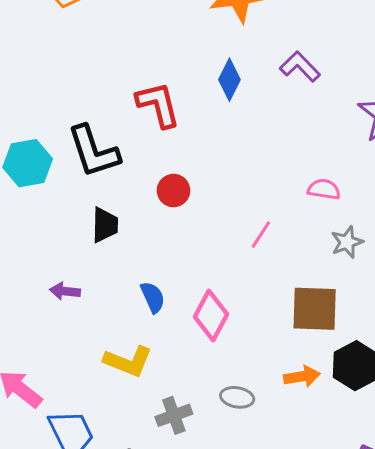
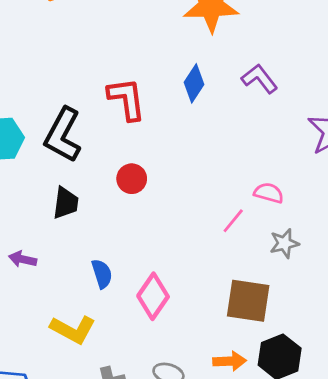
black L-shape: (94, 151) -> (63, 135), turned 40
pink line: (261, 235) -> (233, 221), moved

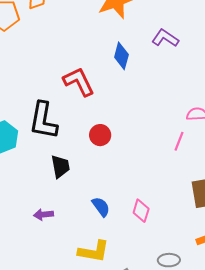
pink diamond: (153, 296) -> (141, 211), size x0.7

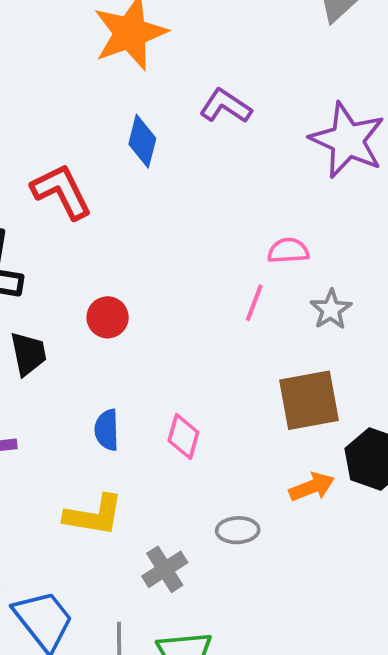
red circle: (100, 135) -> (108, 317), moved
blue semicircle: (101, 207) -> (107, 430), turned -145

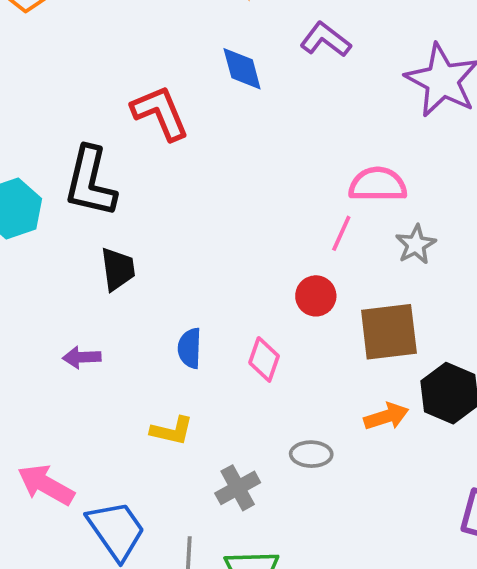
blue diamond: (142, 141) -> (242, 69), turned -33
pink semicircle: (288, 251) -> (378, 185), size x1.4
red circle: (108, 317) -> (316, 296), moved
yellow L-shape: (94, 515) -> (172, 431), size x0.7

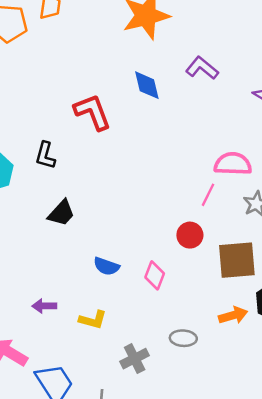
black L-shape: (90, 182) -> (45, 155), size x0.6
black trapezoid: (118, 269) -> (61, 213), turned 48
blue semicircle: (190, 348) -> (106, 266), turned -75
purple arrow: (82, 357) -> (44, 306), moved

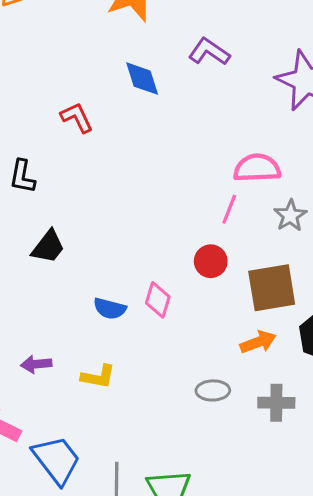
red L-shape: (93, 112) -> (77, 118), size x0.7
pink diamond: (155, 275) -> (158, 300), moved
orange arrow: (233, 315) -> (258, 342), moved
gray cross: (135, 359) -> (276, 403), moved, turned 32

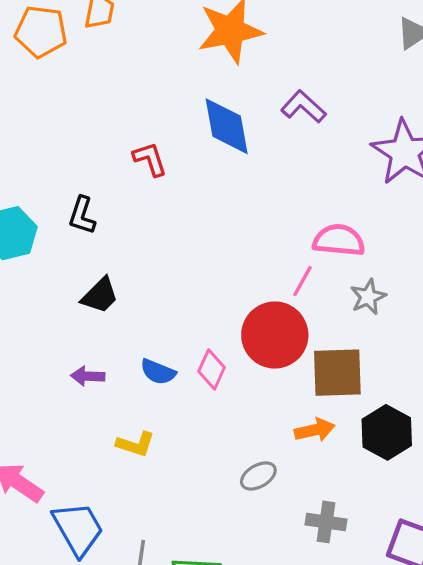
blue diamond: (142, 79) -> (227, 126), size x1.4
red circle: (211, 261) -> (275, 335), size x1.8
purple arrow: (36, 364) -> (88, 376), moved
gray ellipse: (213, 390) -> (258, 476), turned -36
gray cross: (276, 403) -> (326, 522), moved

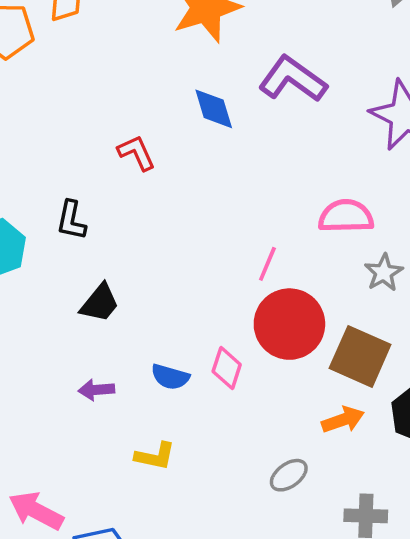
purple L-shape: (303, 107) -> (293, 79), size x1.4
blue diamond: (227, 126) -> (214, 109), size x0.7
pink line: (303, 281) -> (267, 264), moved
brown square: (337, 373) -> (360, 356), turned 32

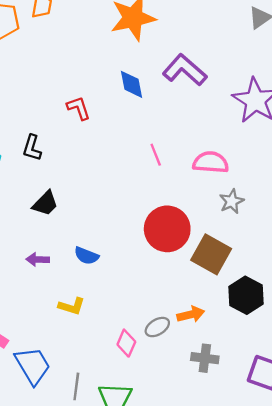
pink line: (267, 264) -> (156, 155), moved, turned -50
pink diamond: (227, 368) -> (126, 343), moved
orange arrow: (343, 420) -> (191, 314), moved

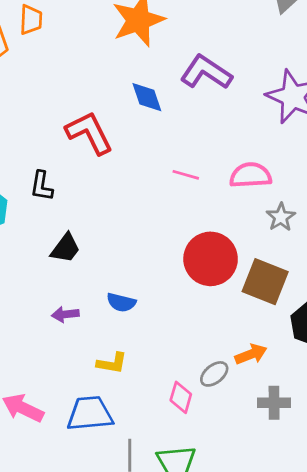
red L-shape: (79, 108) -> (89, 133), size x1.6
pink line: (156, 155) -> (186, 175), turned -45
blue trapezoid: (33, 366) -> (90, 414), moved, turned -57

